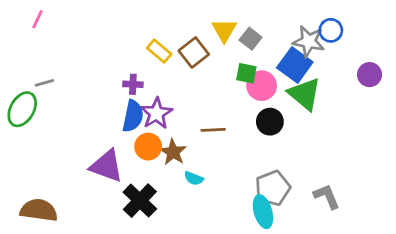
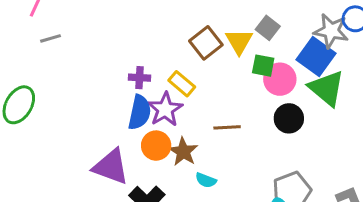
yellow triangle: (224, 30) -> (239, 41), moved
yellow rectangle: (159, 51) -> (182, 84), moved
gray line: (44, 83) -> (50, 38), moved

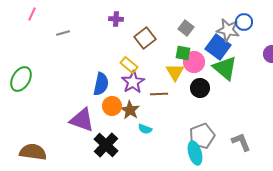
gray line: (50, 38) -> (63, 33), moved
yellow triangle: (239, 41) -> (175, 72), moved
purple cross: (140, 78) -> (116, 19), moved
purple star: (165, 109) -> (133, 82), moved

